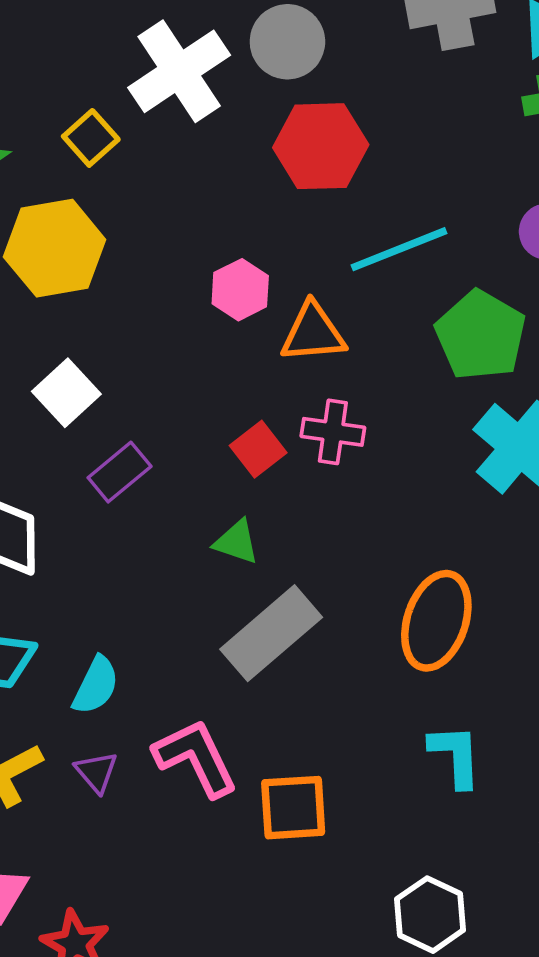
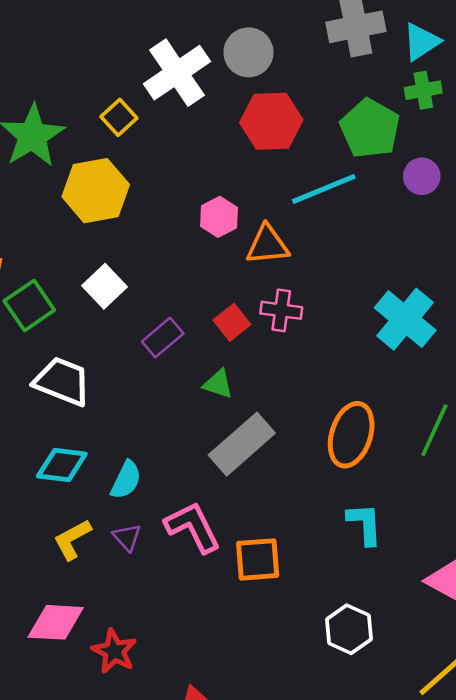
green pentagon: (481, 335) -> (370, 129), moved
purple rectangle: (120, 472) -> (163, 338), moved

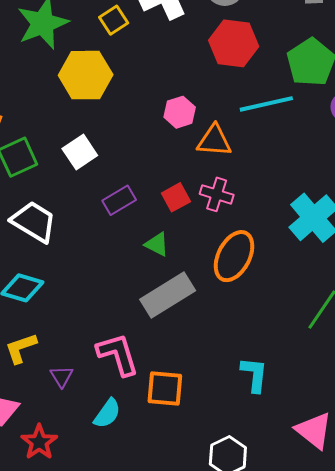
orange ellipse: (351, 435) -> (234, 256), moved
cyan semicircle: (126, 480) -> (107, 413), moved
purple triangle: (127, 537) -> (62, 376), moved

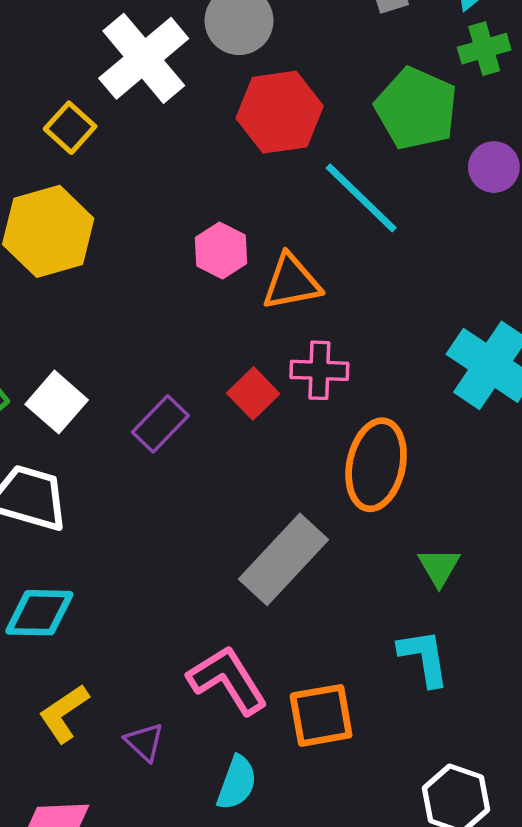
cyan line: (266, 104) -> (361, 198), turned 72
white square: (80, 152) -> (57, 402), moved
green triangle: (157, 244) -> (439, 567), moved, turned 48
cyan L-shape: (254, 375) -> (424, 658), moved

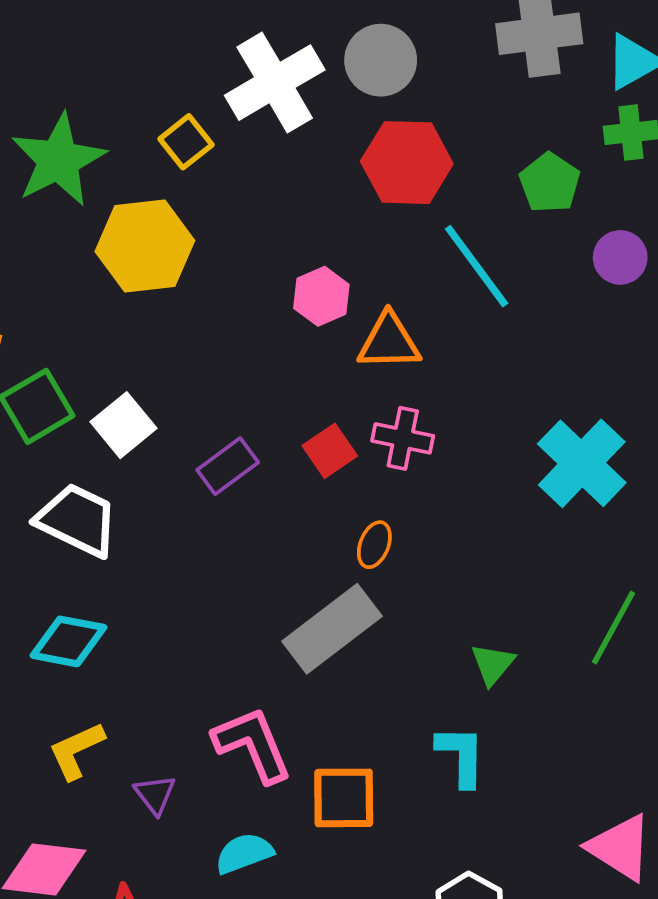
green pentagon: (416, 109) -> (550, 183), size x0.7
orange ellipse: (376, 465) -> (374, 545), moved, size x0.5
cyan semicircle: (237, 783) -> (244, 853), turned -140

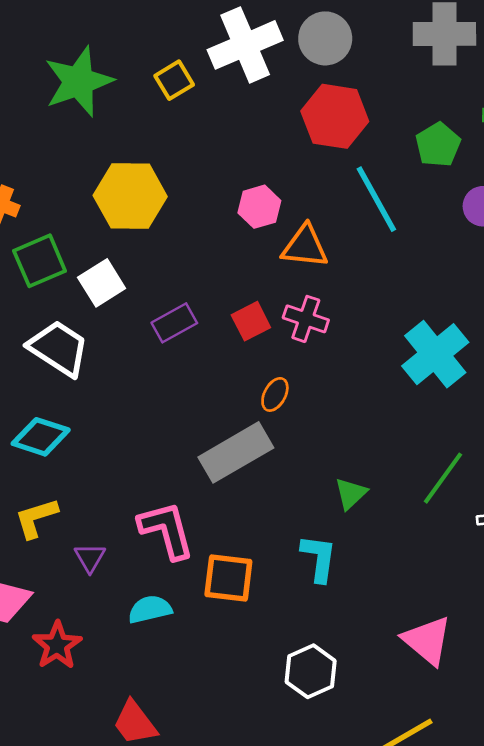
yellow hexagon: (145, 246) -> (130, 196), moved

